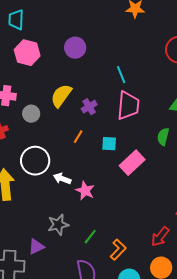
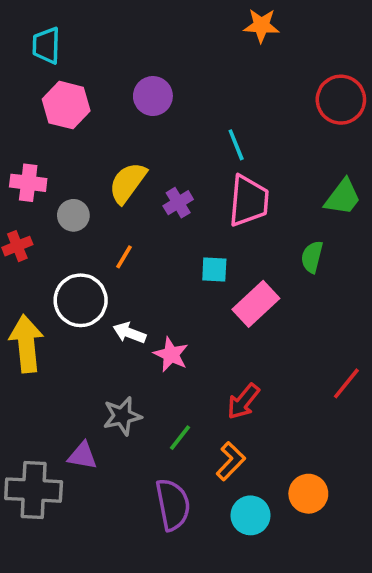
orange line: (78, 137) -> (124, 257), moved
red arrow: (160, 237) -> (243, 401), moved
purple triangle: (36, 247) -> (82, 456), turned 36

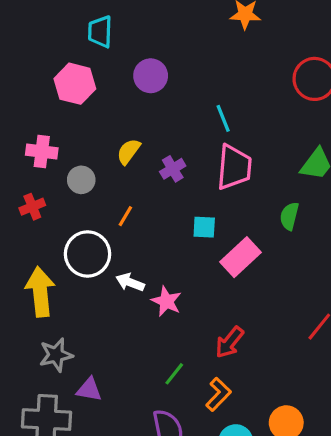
cyan trapezoid: (46, 45) -> (100, 32), moved
yellow semicircle: (128, 183) -> (129, 151), size x0.7
gray star: (122, 416) -> (56, 355), moved

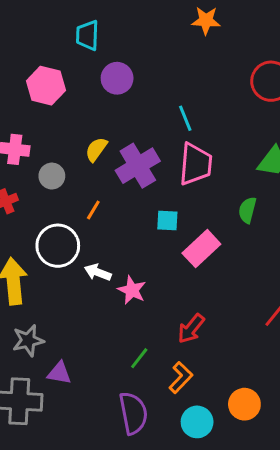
cyan trapezoid: (100, 32) -> (87, 35), moved
purple cross: (173, 169) -> (138, 166), size x1.8

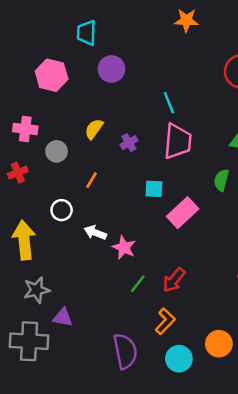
purple cross: (138, 166) -> (129, 143), size x0.5
white circle: (58, 246) -> (62, 210), size x0.6
green line: (139, 358) -> (138, 284), moved

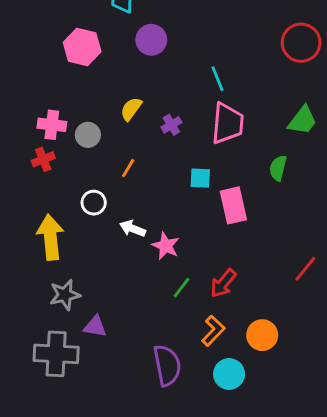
pink cross: (25, 129) -> (52, 125), moved
pink rectangle: (183, 213) -> (233, 205), turned -60
orange circle: (219, 344) -> (262, 335), moved

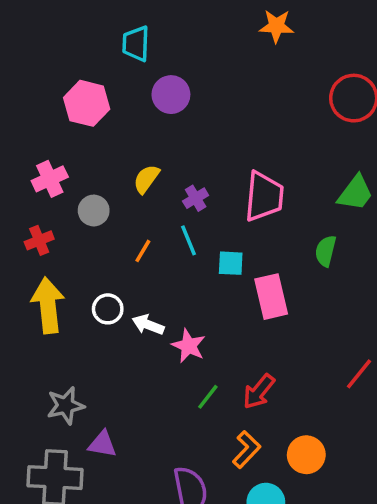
cyan line: (218, 79) -> (189, 240), moved
pink cross: (52, 125) -> (50, 179), moved, turned -32
white circle: (94, 203) -> (108, 309), moved
yellow arrow: (50, 237) -> (48, 305), moved

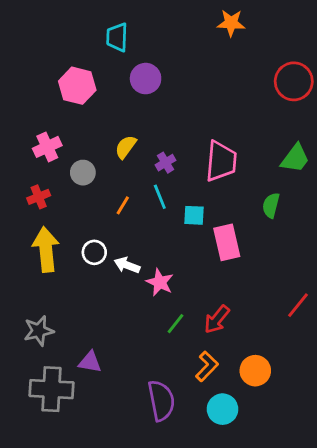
gray star: (66, 406) -> (39, 331), moved

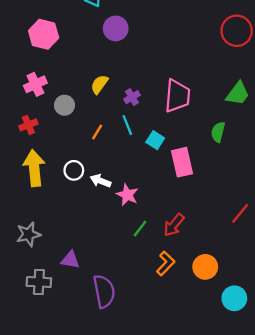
pink hexagon: (77, 86) -> (44, 34), moved
cyan square: (194, 215) -> (155, 140), turned 30
gray cross: (52, 389) -> (39, 282), size x0.7
purple semicircle: (161, 401) -> (104, 291), moved
cyan circle: (223, 409) -> (234, 298), moved

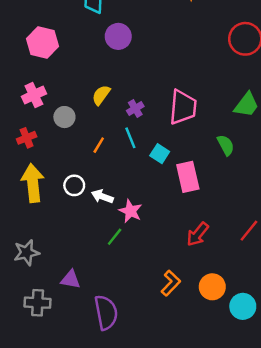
green semicircle: (218, 132) -> (226, 145), turned 138
red arrow: (174, 225) -> (198, 234), moved
green line: (140, 229) -> (115, 237), moved
cyan circle: (234, 298) -> (243, 306), moved

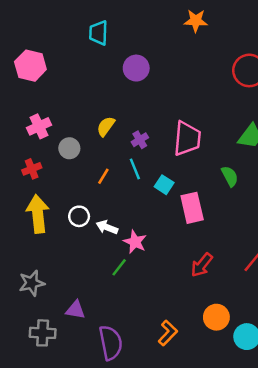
purple circle: (118, 36) -> (136, 68), moved
pink hexagon: (42, 42) -> (30, 66), moved
orange L-shape: (171, 283) -> (168, 333), moved

